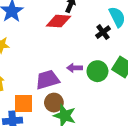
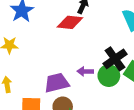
black cross: (103, 32) -> (115, 59), moved, size x1.5

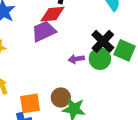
purple trapezoid: (57, 83) -> (44, 31), moved

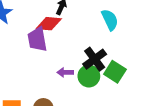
purple trapezoid: (44, 31) -> (37, 39), turned -85

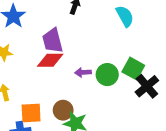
red diamond: (49, 24) -> (50, 60), moved
black cross: (95, 59) -> (147, 86), moved

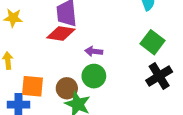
green square: (133, 69) -> (152, 42), moved
green circle: (107, 75) -> (94, 76), moved

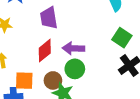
red diamond: (61, 34) -> (45, 51), moved, turned -45
purple arrow: (94, 51) -> (73, 48), size x1.5

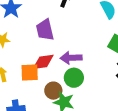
red diamond: (45, 51) -> (43, 62), turned 35
orange square: (24, 81) -> (30, 72), moved

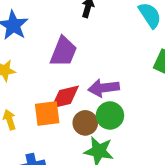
purple trapezoid: (45, 30) -> (63, 52), turned -140
brown circle: (53, 91) -> (85, 123), moved

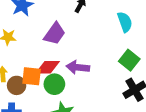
green circle: (110, 116) -> (54, 84), moved
brown circle: (85, 123) -> (17, 85), moved

